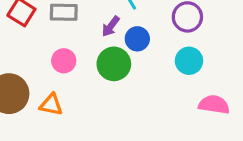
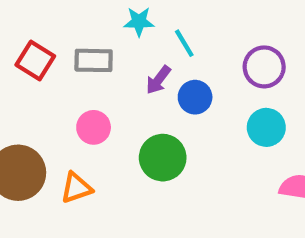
green circle: (114, 64) -> (163, 158), moved
orange triangle: (51, 105) -> (76, 188), turned -30

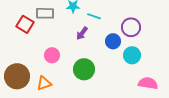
cyan line: (184, 43) -> (94, 16), turned -40
gray rectangle: (94, 60) -> (45, 13), moved
blue circle: (195, 97) -> (113, 41), moved

